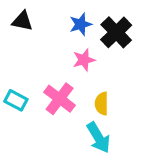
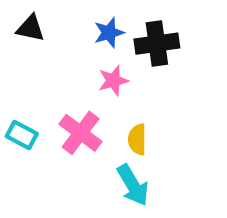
black cross: (116, 32) -> (157, 44), turned 36

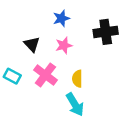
black triangle: (30, 28) -> (32, 44), moved, turned 35
black cross: (157, 44) -> (106, 32), moved

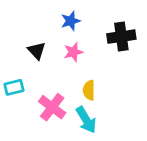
pink cross: (45, 75) -> (52, 107), moved
cyan rectangle: (12, 76) -> (14, 87), turned -42

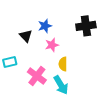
blue star: (71, 21) -> (45, 26), moved
pink star: (73, 52) -> (52, 45), moved

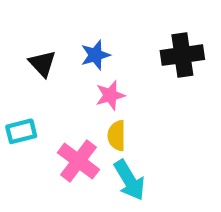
black triangle: (26, 36) -> (42, 63), moved
yellow semicircle: (63, 64) -> (117, 136), moved

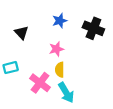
blue star: (95, 55) -> (60, 21), moved
black cross: (182, 55) -> (93, 28), turned 30

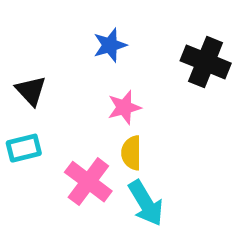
blue star: (60, 21) -> (110, 45), moved
black triangle: (22, 33) -> (31, 91), moved

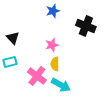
blue star: (110, 45) -> (53, 11), moved
cyan arrow: (146, 203) -> (61, 85), turned -30

